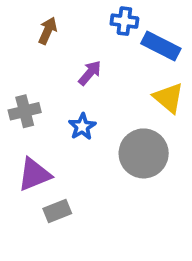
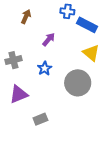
gray rectangle: (57, 211) -> (40, 119), moved

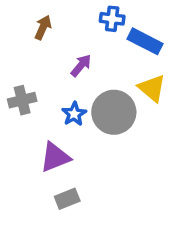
gray circle: (78, 83) -> (114, 112), moved
purple triangle: (19, 94) -> (55, 157), moved

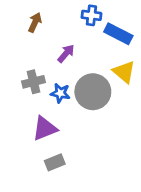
gray cross: (22, 100) -> (33, 82), moved
blue star: (74, 114) -> (60, 93), turned -30

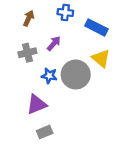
blue cross: (91, 15) -> (65, 12), moved
gray cross: (33, 82) -> (27, 53), moved

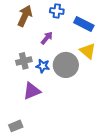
brown arrow: (29, 18) -> (25, 16), size x1.5
gray cross: (27, 53) -> (24, 61), moved
gray rectangle: (45, 132) -> (16, 126), moved

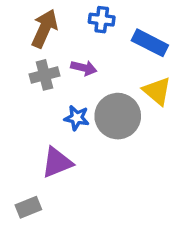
purple arrow: (47, 38) -> (84, 68), turned 64
gray cross: (24, 61) -> (45, 75), moved
gray rectangle: (16, 126) -> (28, 207), moved

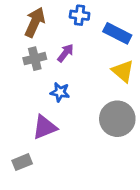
purple arrow: (84, 68) -> (66, 53), turned -66
gray circle: (118, 116) -> (117, 119), moved

